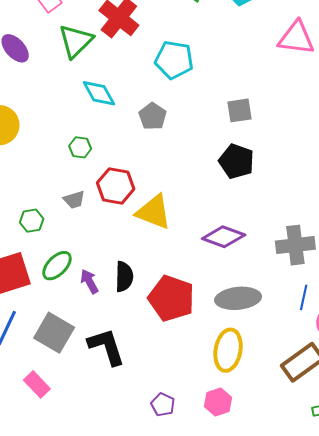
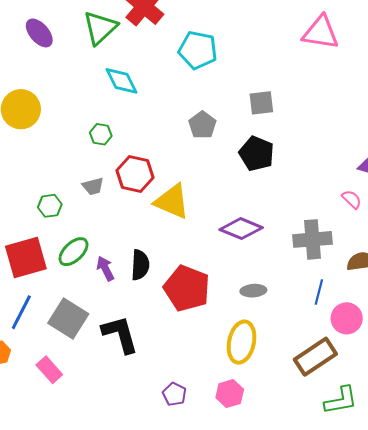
gray pentagon: (153, 116) -> (202, 125), moved
gray ellipse: (238, 298) -> (253, 291), size x0.6

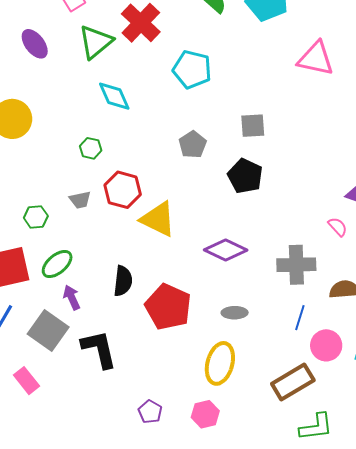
purple arrow: (105, 268) -> (72, 297), moved

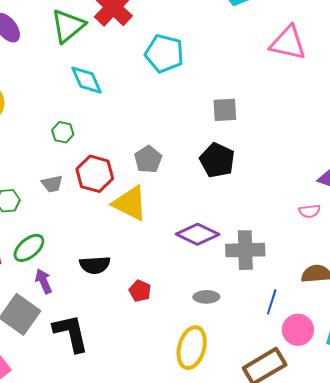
gray pentagon: (193, 144) -> (148, 159), moved
pink semicircle: (338, 227) -> (310, 211), turned 125
gray cross: (296, 265) -> (245, 250), moved
black semicircle: (123, 281) -> (95, 265), turned 80
red pentagon: (168, 307) -> (140, 291), size x0.5

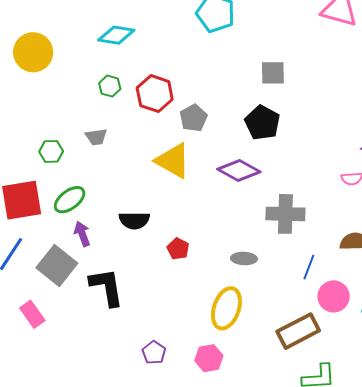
cyan diamond: (86, 80) -> (116, 35), moved, turned -60
red hexagon: (95, 174) -> (155, 94), moved
purple diamond: (198, 234) -> (239, 170), moved

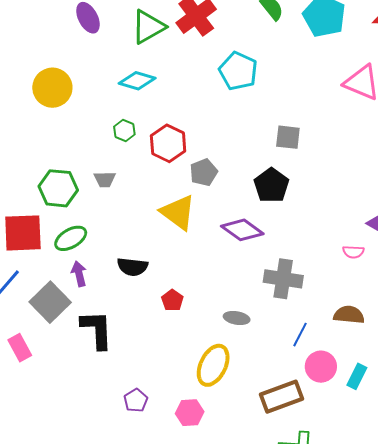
green hexagon: (51, 151) -> (58, 188), size x1.6

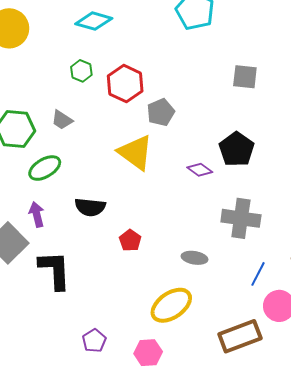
gray trapezoid: (105, 179) -> (62, 120), turned 35
black pentagon: (271, 185) -> (237, 149), moved
purple diamond: (242, 230) -> (200, 170), size x0.6
green ellipse: (71, 238) -> (45, 168), moved
yellow ellipse: (213, 365) -> (171, 305), turned 30

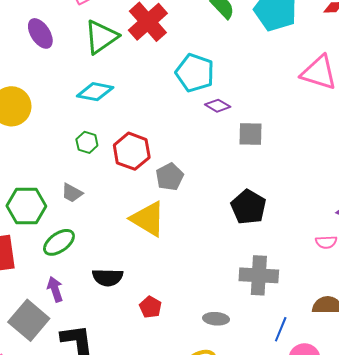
purple diamond: (200, 170) -> (218, 106), moved

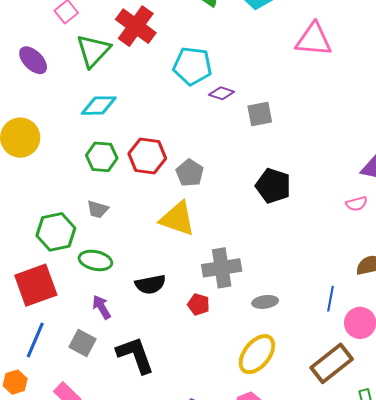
green hexagon: (87, 142) -> (102, 157), size x1.4
green ellipse: (59, 242) -> (95, 260), turned 60
gray cross: (259, 275) -> (222, 268), moved
gray square: (29, 320) -> (82, 343), size x0.7

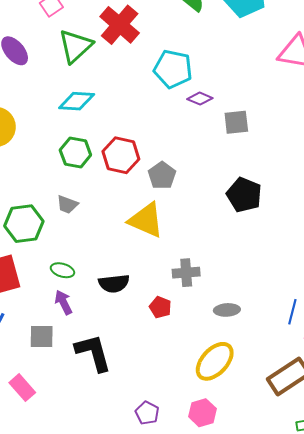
green ellipse: (95, 260) -> (62, 270), moved, size x0.7
gray cross: (222, 268) -> (186, 273), size x0.7
gray square: (82, 343) -> (42, 337), turned -32

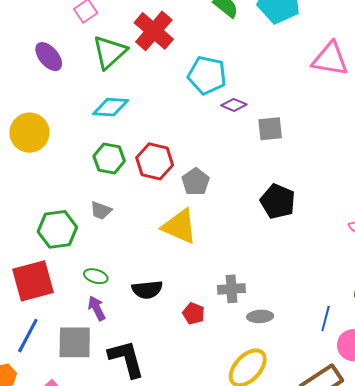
gray cross: (186, 273) -> (231, 289), moved
gray square: (42, 337) -> (75, 342), size x1.4

